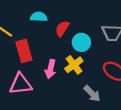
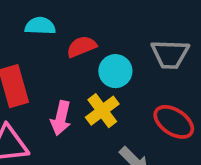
red semicircle: (62, 29) -> (82, 47), turned 35

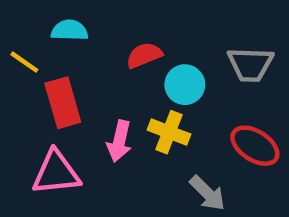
cyan semicircle: (40, 26) -> (70, 30), moved
yellow cross: (102, 111) -> (169, 132), turned -32

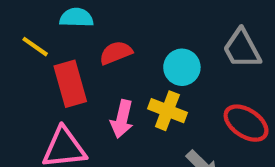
red semicircle: (144, 55) -> (116, 53), moved
gray trapezoid: (250, 64) -> (242, 49), turned 60

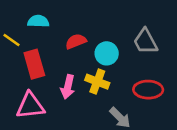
red semicircle: (116, 53) -> (76, 41), moved
red ellipse: (246, 123) -> (148, 90), turned -32

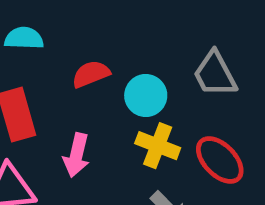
yellow cross: (97, 82) -> (158, 146), moved
red ellipse: (148, 90) -> (220, 160), turned 44

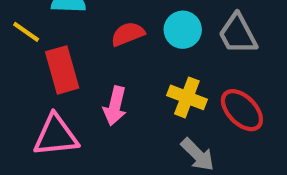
cyan circle: (146, 96) -> (183, 30), moved

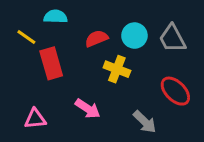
yellow cross: (187, 97) -> (117, 69), moved
pink arrow: (115, 106) -> (88, 109), moved, turned -70
pink triangle: (56, 136) -> (35, 119), moved, size x0.7

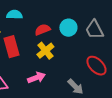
yellow cross: (117, 69) -> (45, 51), moved, turned 30
pink arrow: (88, 109) -> (36, 78), turned -54

